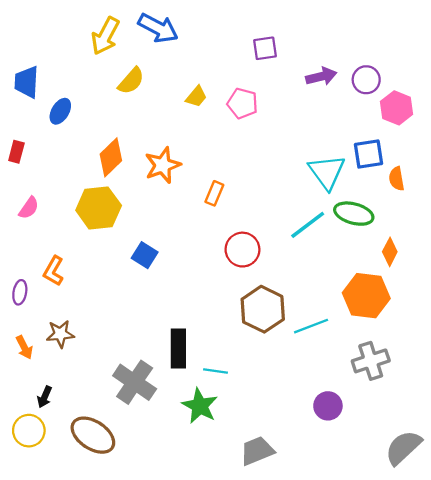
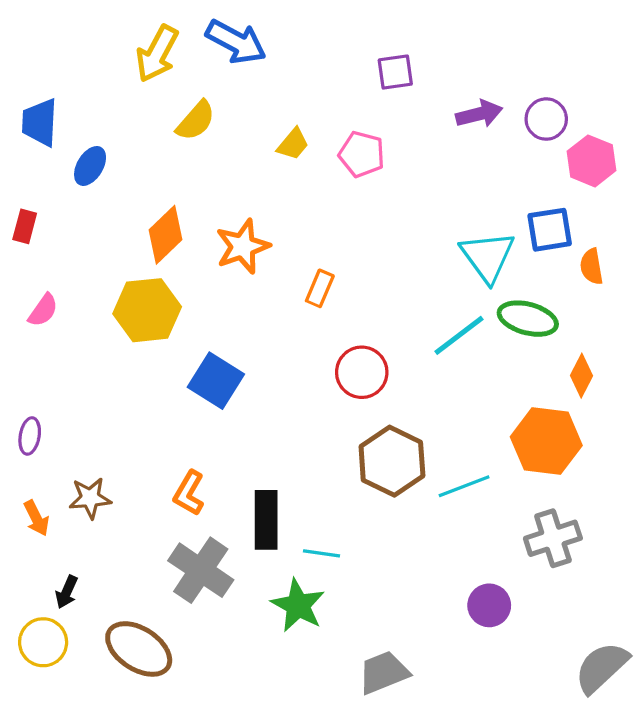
blue square: (145, 255) -> (216, 381), size x1.4
orange L-shape: (54, 271) -> (189, 493), moved

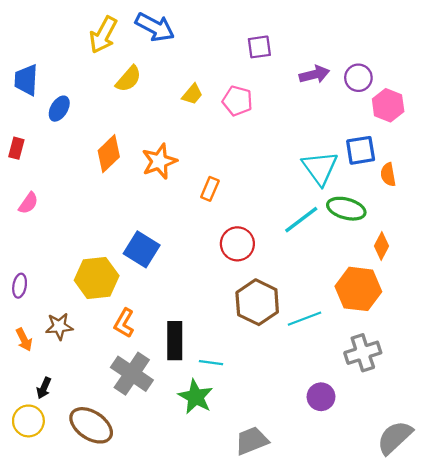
yellow hexagon: (147, 310) -> (97, 278), moved

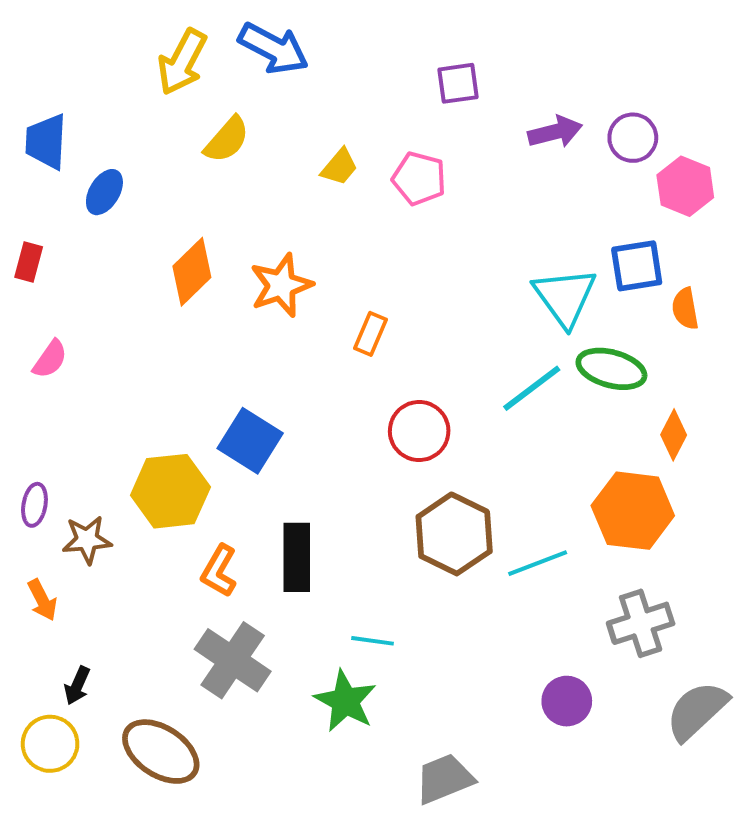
brown star: (59, 326) -> (87, 540), moved
black rectangle: (175, 341) -> (297, 557), moved
gray semicircle: (395, 437) -> (697, 711), moved

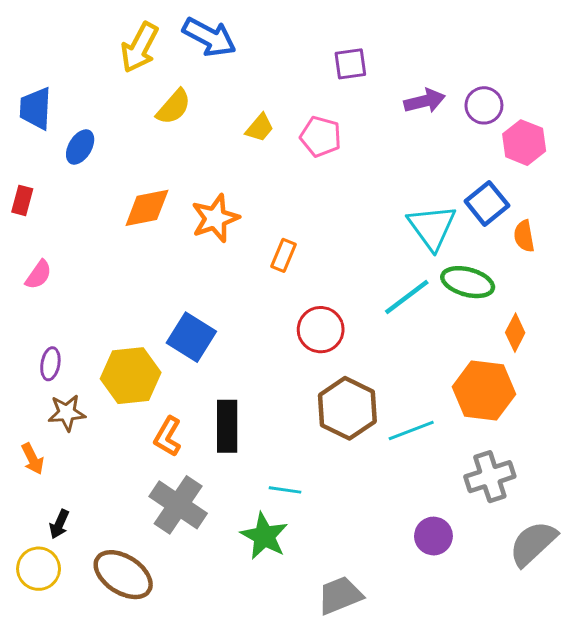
blue square: (637, 266) -> (487, 203), turned -30
orange diamond: (192, 272) -> (147, 208), turned 33
purple ellipse: (34, 505) -> (50, 364), moved

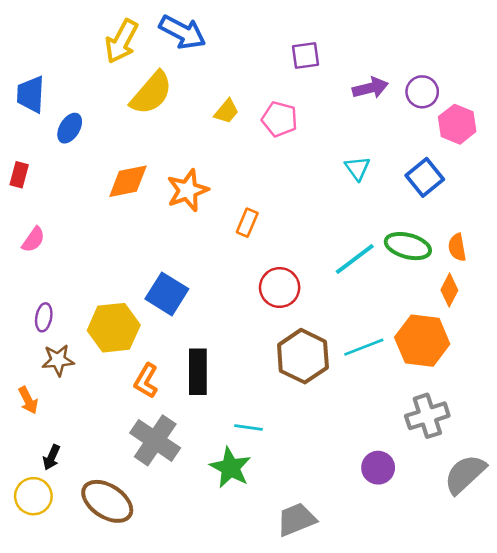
yellow semicircle: (174, 107) -> (151, 93), size x1.4
cyan triangle: (432, 227) -> (357, 168), moved, size x0.6
orange semicircle: (524, 236) -> (457, 247), moved
cyan line: (411, 431) -> (364, 347), moved

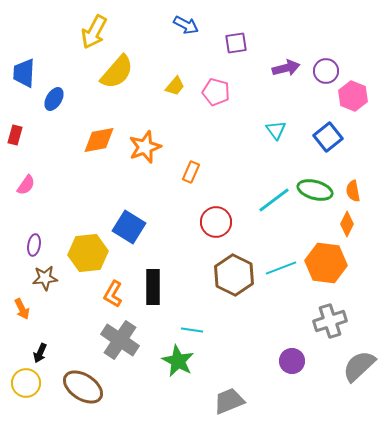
blue arrow: (182, 32) -> (186, 25), moved, size x0.7

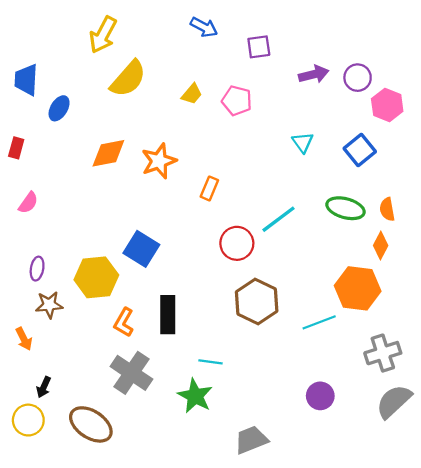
cyan line: (274, 200) -> (279, 219), moved
cyan line: (281, 268) -> (319, 322), moved
gray cross: (330, 321) -> (383, 353), moved

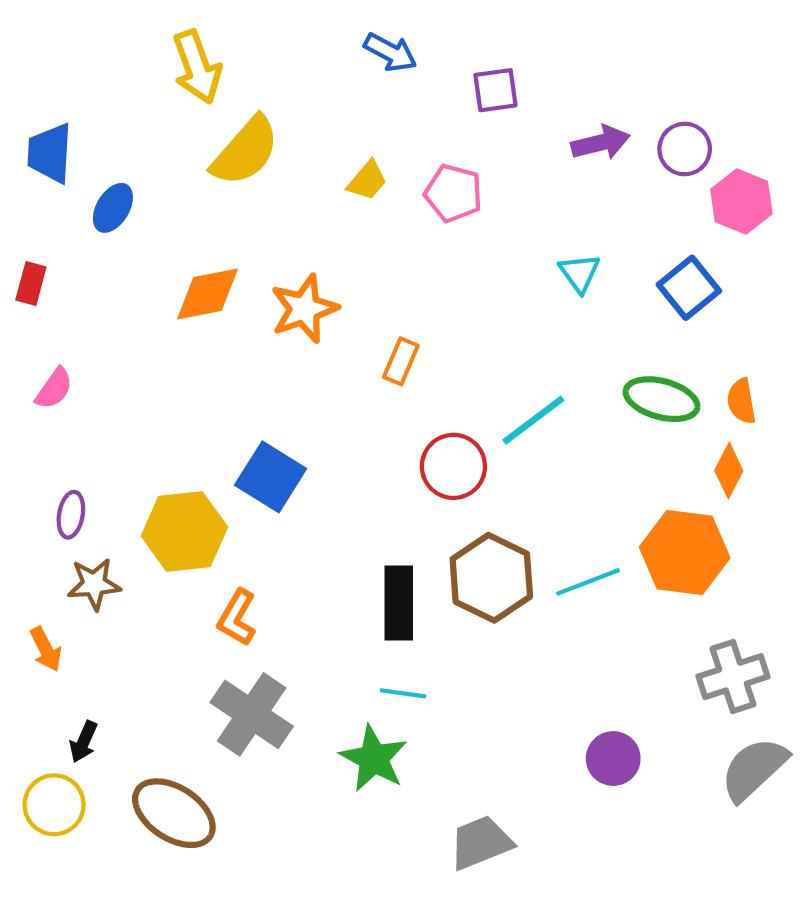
yellow arrow: (103, 35) -> (197, 67), turned -48
black rectangle: (168, 315) -> (399, 603), moved
cyan line: (319, 322) -> (588, 582), moved

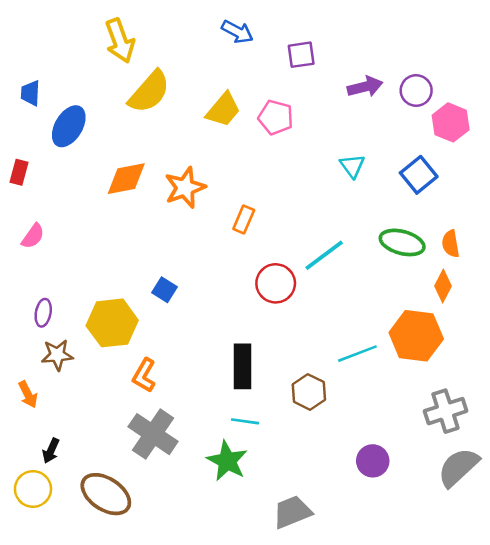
blue trapezoid: (50, 153) -> (30, 93), size x0.7
yellow trapezoid: (367, 181) -> (223, 110), size x1.4
blue ellipse: (113, 208) -> (69, 126), size x1.4
blue square: (271, 477) -> (165, 290), size x0.6
brown hexagon: (491, 578) -> (309, 392), moved, size x0.7

